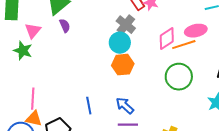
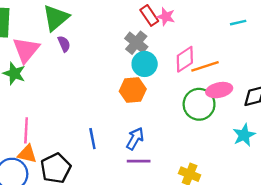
pink triangle: (33, 31) -> (26, 50), size x1.4
pink ellipse: (196, 31) -> (219, 90), moved
cyan circle: (120, 43) -> (145, 64), moved
blue arrow: (125, 106) -> (135, 139), turned 78

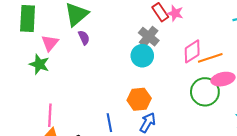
pink triangle: (26, 50) -> (50, 43), size x0.7
cyan circle: (145, 64) -> (142, 56), moved
orange hexagon: (133, 90) -> (139, 99), moved

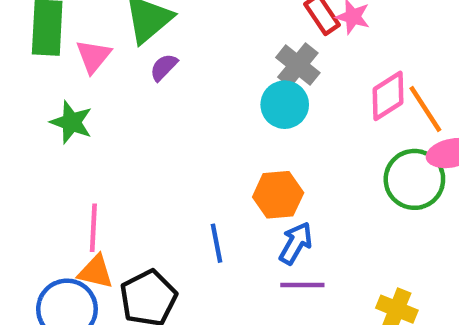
purple semicircle: (84, 38) -> (164, 67), turned -112
pink triangle: (50, 43) -> (93, 56), moved
orange line: (210, 58) -> (425, 109), turned 75

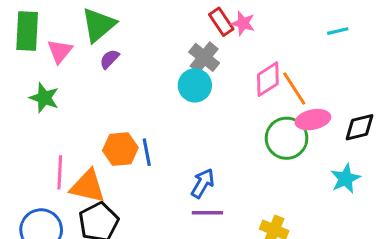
orange hexagon: (278, 195) -> (120, 149), moved
blue line: (217, 243) -> (147, 152), moved
orange triangle: (96, 272) -> (88, 186), moved, size x1.4

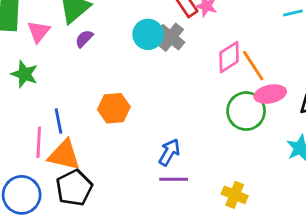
cyan circle: (195, 85) -> (148, 34), moved
orange hexagon: (120, 149) -> (114, 108), moved
blue line: (147, 152) -> (59, 121), moved

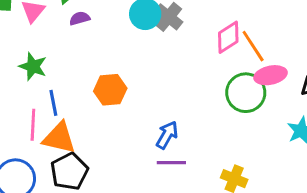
purple semicircle: (84, 39) -> (80, 18), turned 30
green star: (24, 74) -> (33, 66), moved

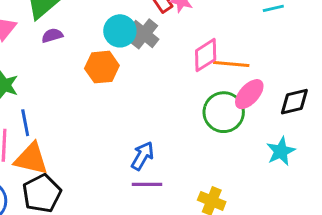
orange line: (253, 46) -> (231, 64), turned -52
pink ellipse: (271, 75) -> (249, 94), turned -36
orange hexagon: (110, 90) -> (102, 67), moved

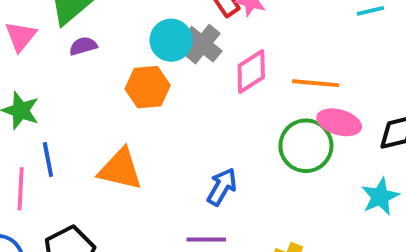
pink diamond: (206, 55) -> (251, 71), moved
pink ellipse: (249, 94) -> (339, 122), turned 64
blue arrow: (142, 156) -> (222, 187), moved
orange triangle: (31, 159) -> (120, 169), moved

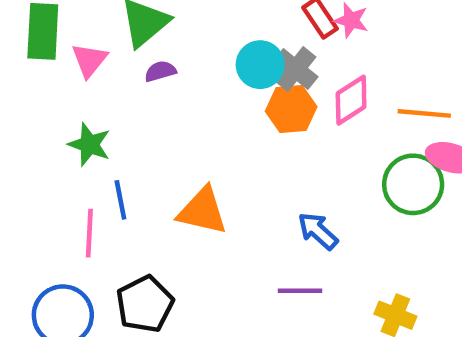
orange hexagon: (148, 87) -> (291, 109), moved
blue arrow: (222, 187) -> (318, 231), turned -78

